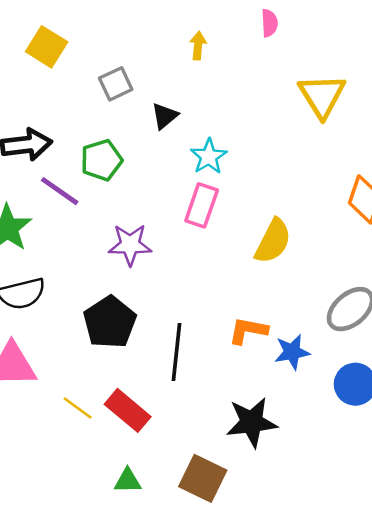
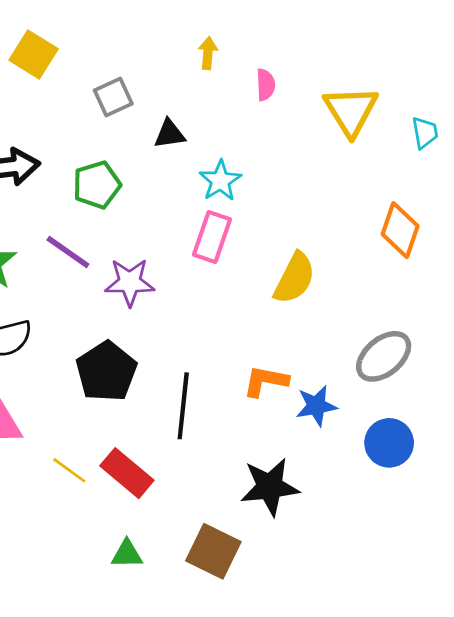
pink semicircle: (269, 23) -> (266, 85), moved
black triangle: (165, 116) -> (169, 134), turned 32
purple line: (60, 191) -> (68, 252), moved

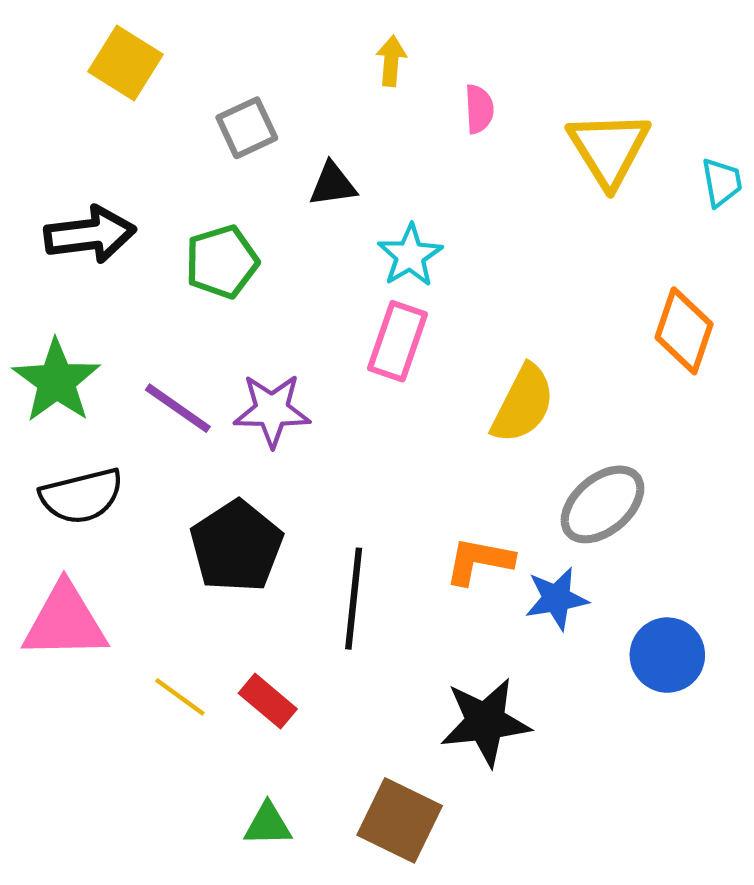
purple line: (68, 252) -> (178, 408), moved
gray ellipse: (384, 356) -> (602, 504), moved
red rectangle: (127, 473) -> (268, 701), size x0.7

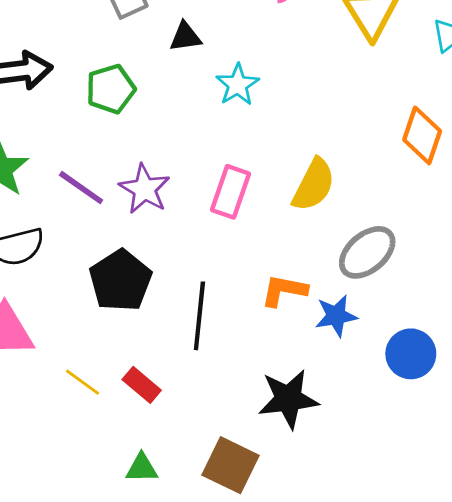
pink rectangle: (397, 341) -> (230, 192), moved
purple star: (272, 410) -> (145, 189), turned 30

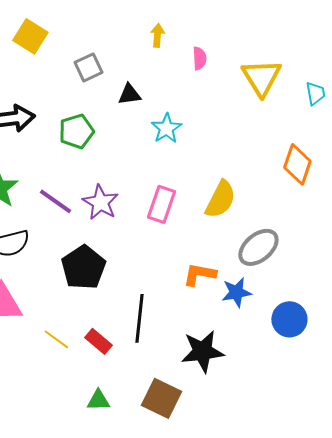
black line: (199, 316) -> (139, 318), moved

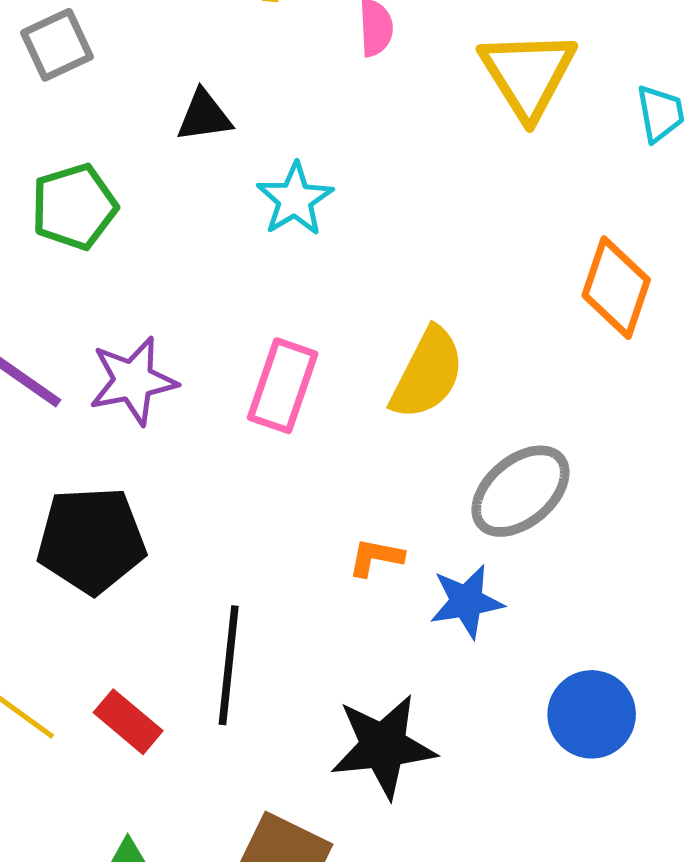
gray square: (88, 67) -> (57, 45), moved
purple star: (100, 202) -> (133, 381), turned 30
black pentagon: (83, 267) -> (91, 540), turned 30
orange L-shape: (199, 274) -> (376, 557), size x0.7
blue circle: (289, 319) -> (592, 714), moved

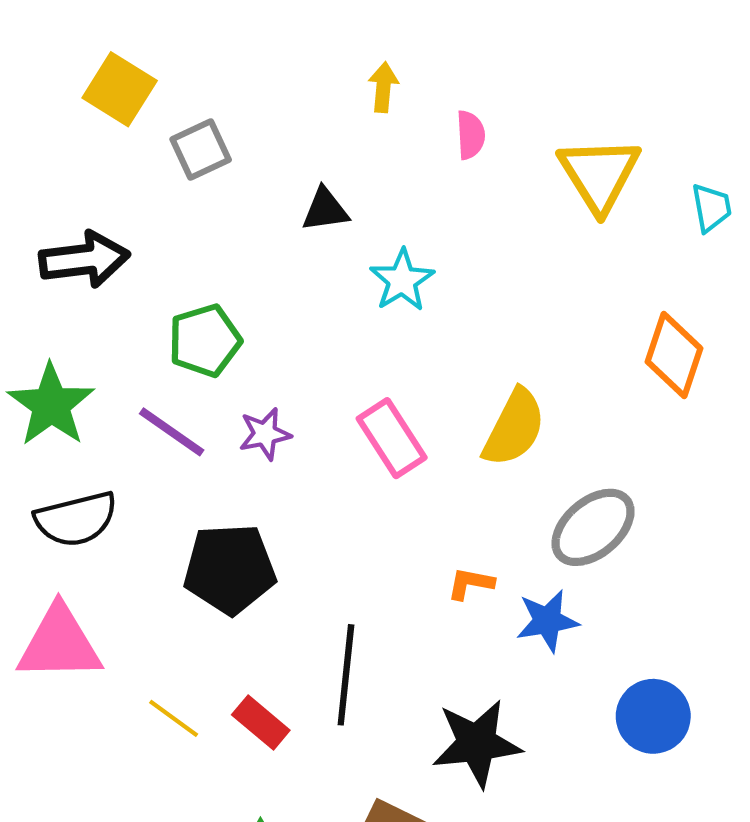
green pentagon: (74, 207) -> (205, 341), moved
purple star: (133, 381) -> (265, 434), size x0.7
pink rectangle: (283, 386) -> (392, 438), turned -52

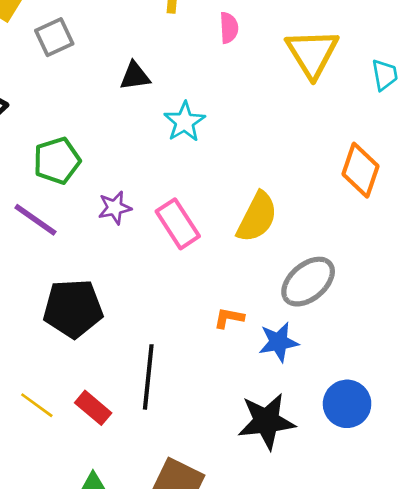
purple star: (265, 434) -> (115, 208), moved
black star: (477, 743) -> (266, 421), moved

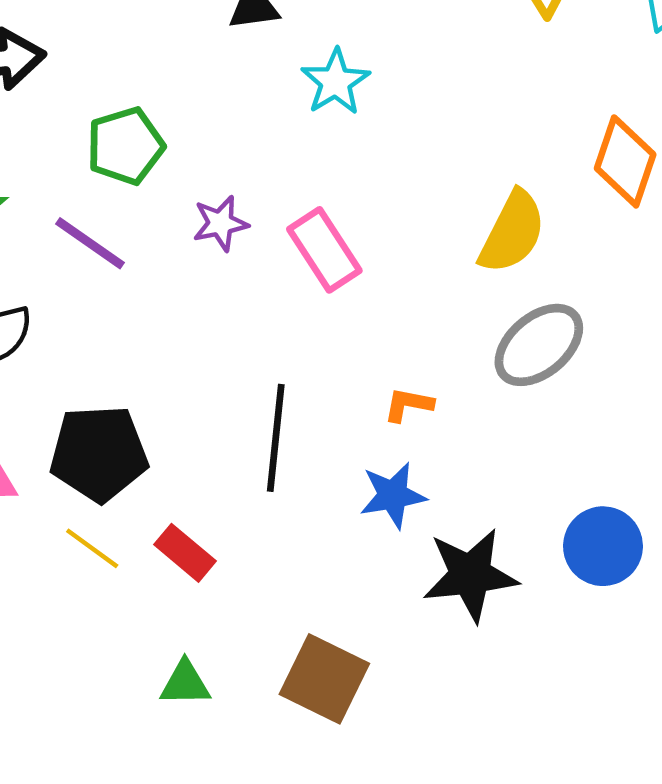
yellow semicircle: (257, 217) -> (512, 232), moved
black pentagon: (73, 308) -> (99, 453), moved
blue star: (279, 342) -> (393, 495), moved
black line: (148, 377) -> (276, 438), moved

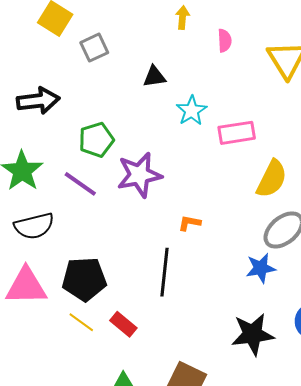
purple star: (220, 223) -> (139, 175), size x1.8
pink rectangle: (324, 250) -> (237, 133), moved, turned -66
orange L-shape: (408, 405) -> (190, 223), moved
blue star: (393, 495) -> (261, 268), moved

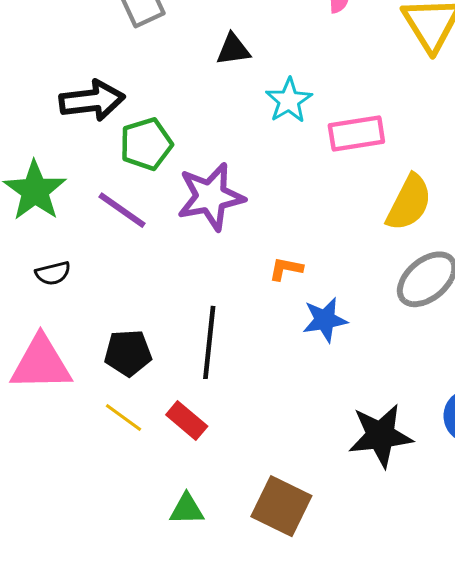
black arrow: (38, 101) -> (92, 100), moved
black semicircle: (34, 226) -> (53, 273), size x0.6
blue star: (261, 268) -> (325, 320), moved
black line: (164, 272) -> (209, 342), moved
black pentagon: (84, 279) -> (128, 353), size x0.7

